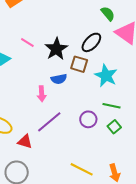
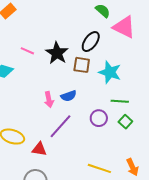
blue semicircle: (59, 79) -> (69, 96), moved

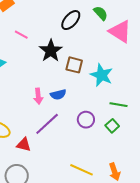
black ellipse: (91, 42) -> (71, 20), moved
pink line: (27, 51) -> (21, 35), moved
green line: (120, 101) -> (118, 105), moved

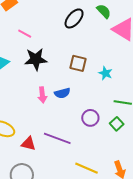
black star: (51, 51) -> (36, 59), moved, turned 30
cyan star: (102, 75) -> (105, 73), size x0.6
purple line: (47, 124) -> (57, 138), moved, turned 64

